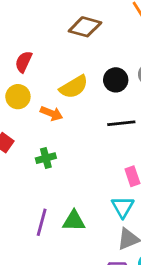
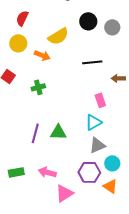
black circle: (116, 80) -> (88, 21), moved
cyan triangle: (123, 207) -> (93, 122), turned 30

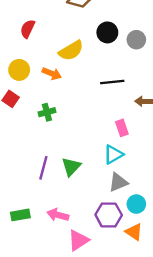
yellow circle: (18, 43) -> (19, 70), moved
green triangle: (58, 132) -> (71, 167), turned -48

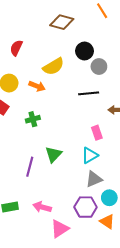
gray circle: (136, 40) -> (99, 67), moved
green triangle: (71, 167) -> (53, 154), moved

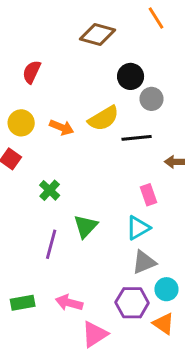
yellow semicircle: (53, 67) -> (104, 118), moved
green cross: (33, 119) -> (50, 190), moved, turned -32

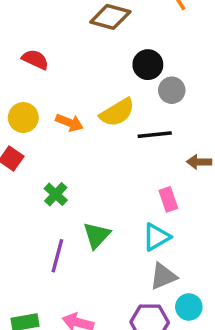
red semicircle: (32, 72) -> (35, 59), turned 90

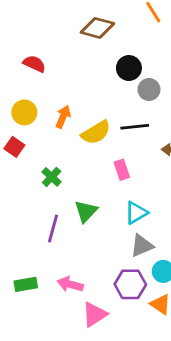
yellow semicircle: (117, 112) -> (96, 132), moved
orange arrow: (69, 123) -> (63, 117), turned -90
pink rectangle: (168, 199) -> (122, 170), moved

